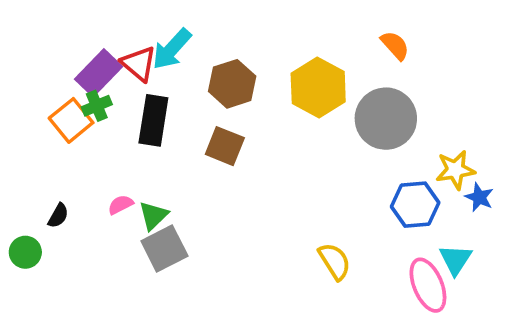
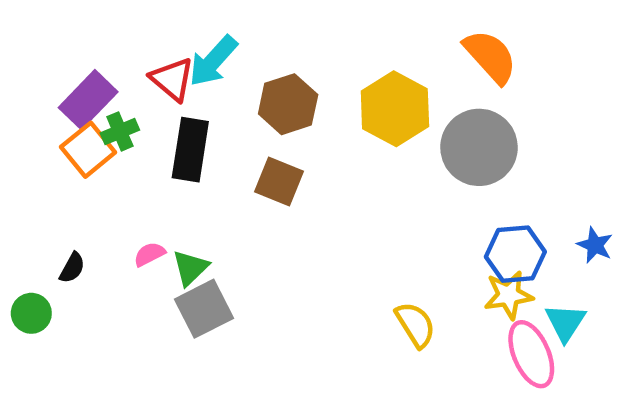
orange semicircle: (395, 45) -> (490, 56), size x1.5
purple rectangle: (99, 73) -> (88, 100), moved
yellow star: (455, 170) -> (509, 295), moved

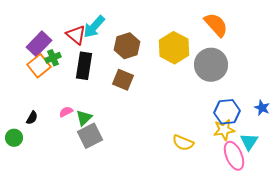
yellow semicircle: (415, 325) -> (183, 143), turned 145

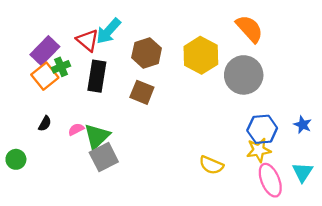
black semicircle: (32, 118) -> (45, 124), moved
green triangle: (84, 118) -> (97, 136), size x1.4
cyan triangle: (249, 142) -> (303, 172), moved

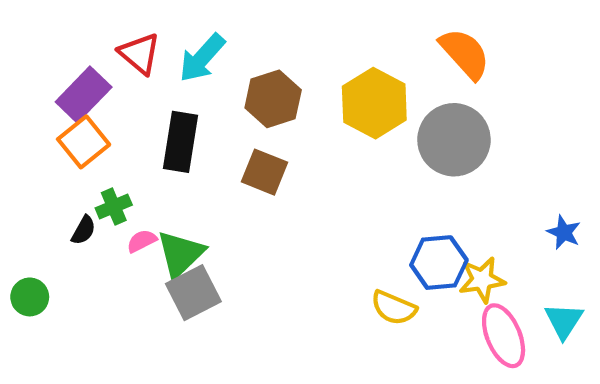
red triangle: (88, 40) -> (140, 54), moved
green cross: (61, 67) -> (114, 207), moved
blue hexagon: (262, 129) -> (439, 263), moved

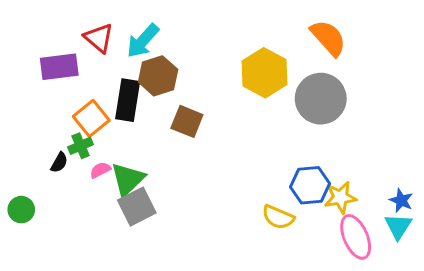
purple rectangle: (84, 95) -> (59, 67), turned 39
brown hexagon: (273, 99) -> (158, 76), moved
orange square: (84, 142) -> (91, 118), moved
blue star: (564, 232) -> (401, 200), moved

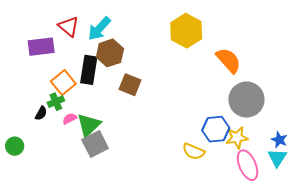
orange semicircle: (328, 38) -> (228, 60), moved
yellow hexagon: (264, 73) -> (186, 31), moved
gray circle: (321, 99) -> (246, 100), moved

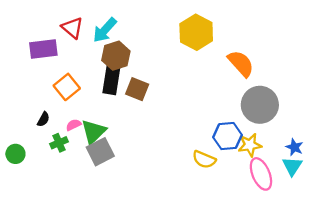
black rectangle: (89, 70) -> (111, 79), moved
green cross: (56, 102) -> (59, 143), moved

